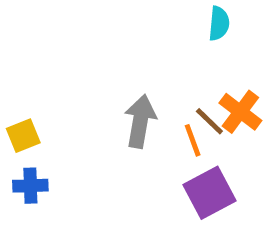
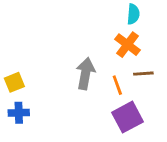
orange cross: (240, 112) -> (127, 45), moved
brown line: (209, 121) -> (143, 74), moved, turned -48

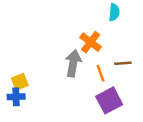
orange cross: (127, 45) -> (91, 42), moved
yellow square: (14, 82) -> (20, 82), moved

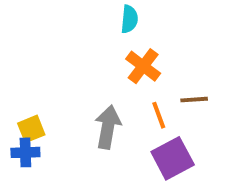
cyan semicircle: (114, 12) -> (129, 19), moved
gray arrow: (73, 63) -> (108, 127), moved

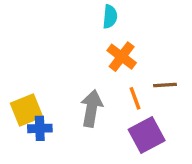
yellow square: (31, 129) -> (26, 110), size x1.4
blue cross: (25, 152) -> (40, 128), moved

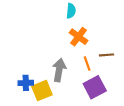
yellow square: (26, 110) -> (42, 90), moved

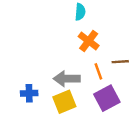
gray arrow: (59, 70) -> (67, 79), turned -100
yellow square: (42, 90) -> (64, 102), moved

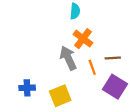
gray arrow: (67, 79) -> (68, 58), moved, turned 65
purple square: (107, 98) -> (115, 87), moved, turned -30

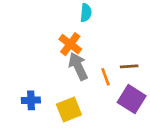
orange cross: (83, 39) -> (70, 44), moved

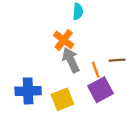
purple square: (132, 99) -> (100, 90), moved, turned 30
blue cross: (31, 100) -> (28, 91), size x1.5

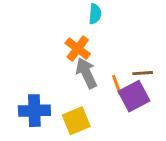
purple square: (100, 90) -> (134, 96), moved

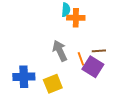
orange cross: (78, 49) -> (76, 18), moved, turned -36
purple square: (134, 96) -> (93, 67), turned -30

